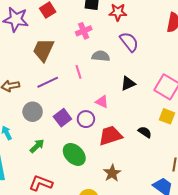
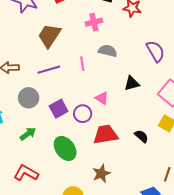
purple semicircle: (129, 42) -> (155, 51), moved

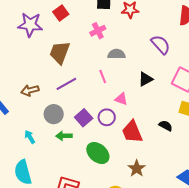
pink line: (82, 64) -> (103, 76), moved
green arrow: (28, 134) -> (64, 136), moved, turned -133
red trapezoid: (105, 135) -> (132, 132), turned -90

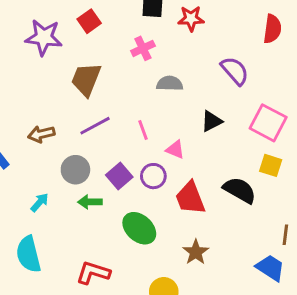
pink line: (103, 76) -> (143, 130), moved
black semicircle: (166, 126) -> (240, 190), size x1.6
cyan arrow: (30, 137) -> (40, 202), turned 72

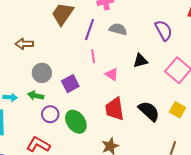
purple line: (95, 126) -> (90, 30), moved, turned -55
yellow square: (271, 165) -> (177, 110), moved
purple circle: (153, 176) -> (50, 114), moved
cyan arrow: (40, 202) -> (10, 97), moved, turned 40
green arrow: (90, 202) -> (36, 96), moved

